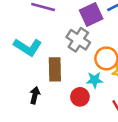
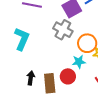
cyan L-shape: (28, 47) -> (22, 39), turned -95
brown rectangle: (55, 69) -> (50, 83), moved

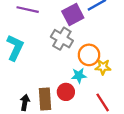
black arrow: (31, 78) -> (25, 102), moved

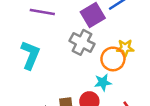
yellow star: (103, 67) -> (125, 48), moved

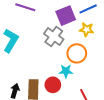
yellow star: (125, 48) -> (87, 30), moved

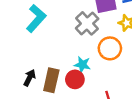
cyan star: (66, 71) -> (82, 65), moved

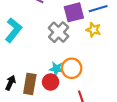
orange circle: (110, 48) -> (72, 68), moved

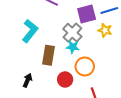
cyan star: (56, 69) -> (73, 47), moved
brown rectangle: (30, 84) -> (49, 55), moved

